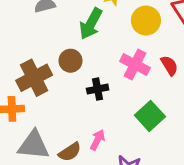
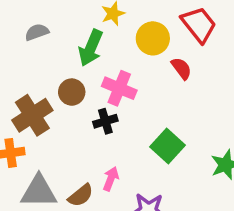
pink cross: (135, 64) -> (119, 88), moved
red semicircle: (169, 65) -> (181, 68), moved

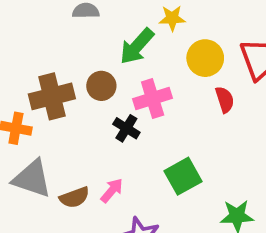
pink cross: (119, 88) -> (153, 98), turned 32
black cross: (105, 121) -> (126, 128), turned 30

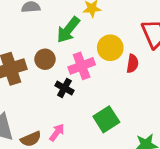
yellow circle: (205, 58) -> (110, 48), moved
red semicircle: (225, 100) -> (132, 64), turned 30

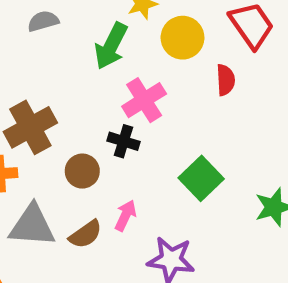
yellow circle: (110, 48) -> (183, 38), moved
brown circle: (45, 59) -> (82, 171), moved

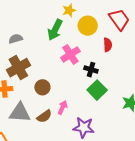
gray semicircle: (43, 21) -> (16, 39), moved
black cross: (124, 141) -> (91, 70), moved

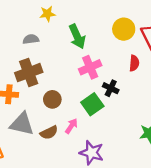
yellow star: (69, 10) -> (47, 14), moved
yellow circle: (88, 26) -> (124, 29), moved
green arrow: (55, 30) -> (77, 36), turned -60
green square: (97, 90) -> (92, 104), moved

